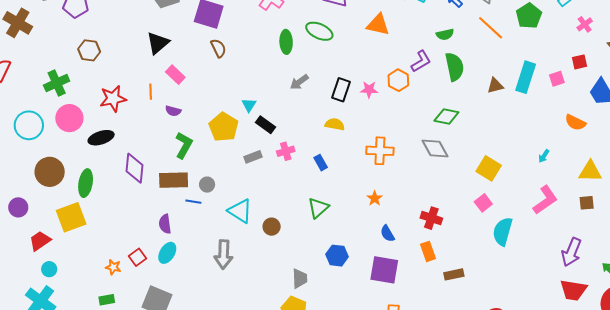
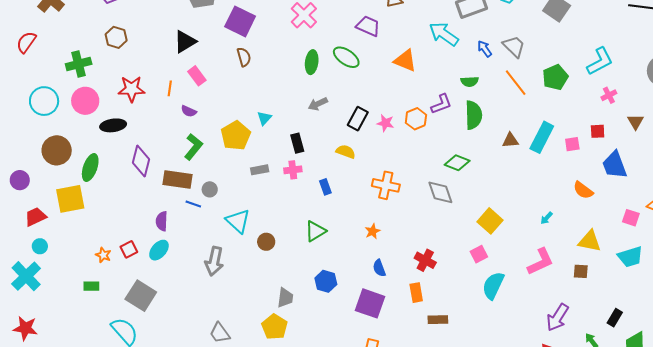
black rectangle: (266, 125) -> (297, 143), moved, turned 30

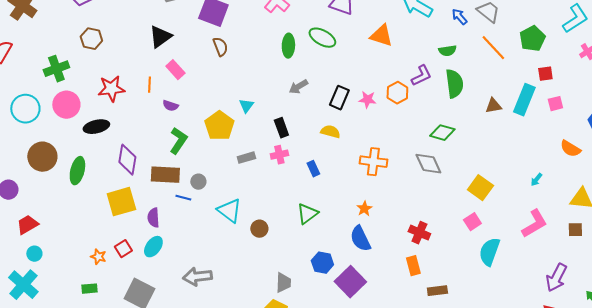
red square: (598, 131) -> (545, 74), moved
yellow square: (70, 199) -> (121, 202), moved
gray arrow: (214, 261) -> (197, 277), moved, turned 76
blue semicircle: (379, 268) -> (360, 239), moved, size x1.5
purple square: (370, 303) -> (350, 282), moved, turned 32

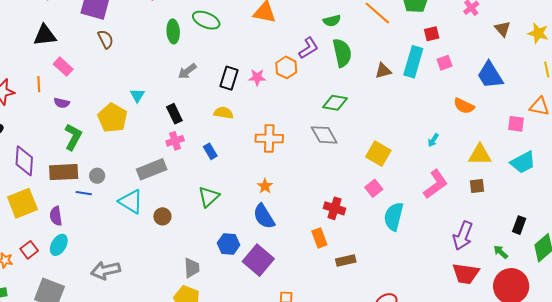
black triangle: (160, 37) -> (45, 35), turned 35
gray rectangle: (246, 158) -> (152, 169), moved, size x1.6
red cross: (419, 233) -> (335, 208), moved

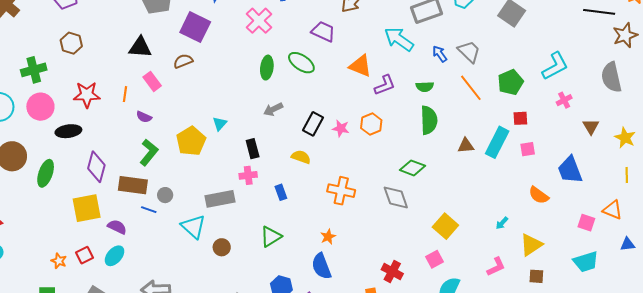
brown semicircle: (106, 39) -> (183, 61), moved, turned -96
purple L-shape: (308, 48) -> (385, 85), moved
yellow triangle: (480, 155) -> (531, 245), moved, turned -45
pink L-shape: (436, 184) -> (496, 267), size x0.7
purple semicircle: (56, 216) -> (117, 227), turned 114

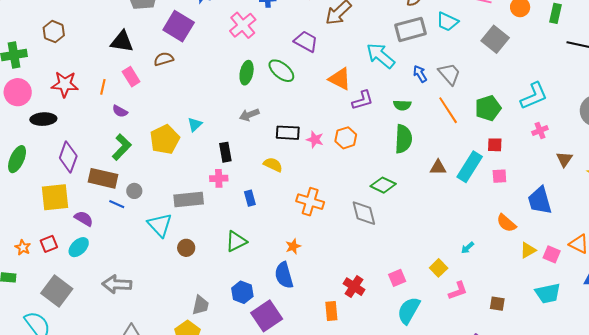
black rectangle: (313, 124) -> (288, 133), turned 60
yellow square: (445, 226) -> (439, 268), moved, size x0.7
yellow triangle: (531, 245) -> (528, 250), moved, size x0.7

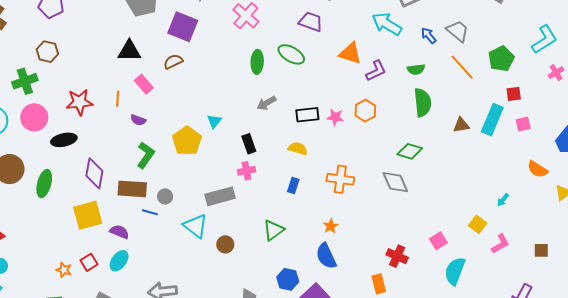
brown hexagon: (54, 32) -> (47, 52), moved
blue rectangle: (250, 198) -> (293, 185), moved, turned 42

